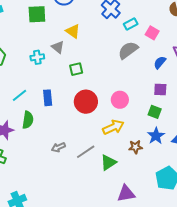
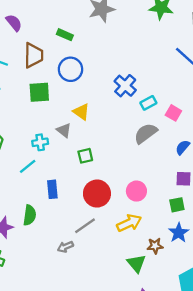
cyan line: (19, 95) -> (28, 166), moved
green square: (155, 112) -> (177, 205), turned -32
gray line: (86, 152) -> (85, 226), moved
green triangle: (108, 162) -> (136, 263), moved, turned -36

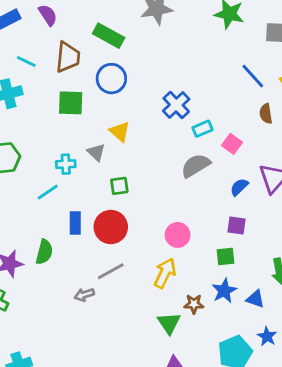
green rectangle: (65, 35) -> (109, 36), size x1.5
red circle: (97, 194) -> (111, 227), moved
yellow arrow: (129, 223) -> (165, 273), turned -45

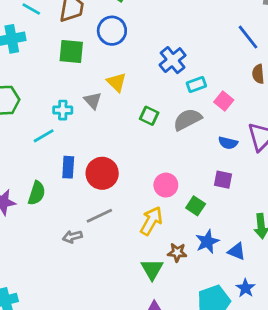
green square: (119, 186) -> (149, 116), moved, turned 30
blue semicircle: (239, 187) -> (228, 143), turned -126
green square: (225, 256) -> (196, 206), moved, turned 36

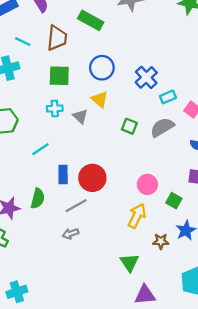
blue circle: (112, 31) -> (102, 68), moved
cyan cross: (63, 110) -> (55, 108), moved
gray line: (99, 216) -> (76, 206), moved
green triangle: (152, 269) -> (130, 263), moved

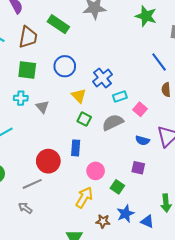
yellow triangle: (100, 99) -> (79, 96), moved
blue rectangle: (63, 175) -> (76, 148), moved
gray arrow: (71, 234) -> (25, 208), turned 48

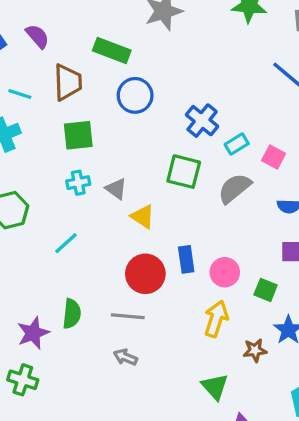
blue circle: (65, 66) -> (135, 95), moved
yellow triangle: (79, 96) -> (143, 217), moved
green square: (84, 119) -> (184, 172), moved, size x1.5
blue rectangle: (76, 148) -> (186, 259), moved
gray line: (32, 184) -> (128, 316), turned 42

